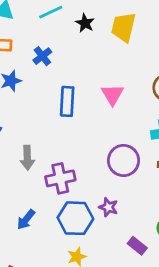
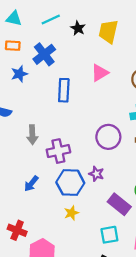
blue cross: (42, 56) -> (44, 54), size x1.5
pink triangle: (113, 95) -> (100, 73), moved, turned 30
purple rectangle: (137, 246) -> (119, 204), size x1.5

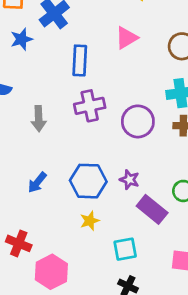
purple cross: (58, 151) -> (90, 106), moved
purple star: (96, 174) -> (129, 180), moved
cyan square: (109, 235) -> (125, 249), moved

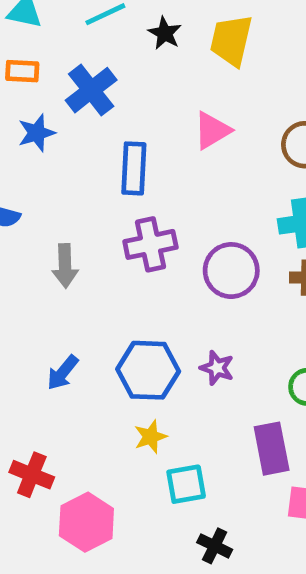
purple rectangle: (152, 209) -> (272, 449), moved, turned 40
cyan square: (125, 249) -> (186, 484), moved

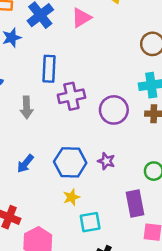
pink triangle: (212, 130) -> (81, 18), moved
blue rectangle: (134, 168) -> (49, 69), moved

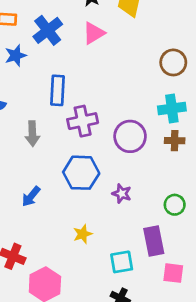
blue hexagon: (70, 162) -> (81, 173), moved
cyan square: (90, 222) -> (122, 262), moved

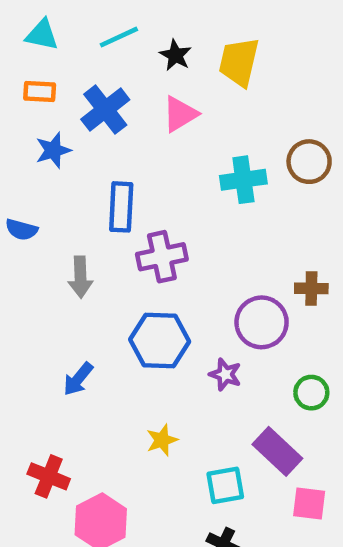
cyan cross: (172, 109) -> (243, 180), moved
purple circle: (130, 136) -> (262, 322), moved
purple rectangle: (154, 241) -> (277, 451), turned -36

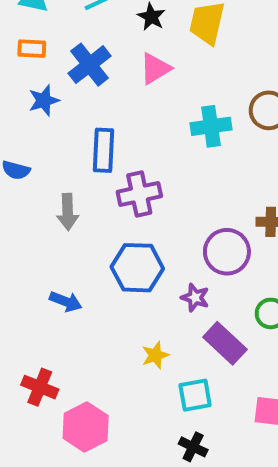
blue arrow: (78, 379) -> (66, 302), turned -108
yellow star: (162, 440) -> (155, 355), moved
purple rectangle: (277, 451) -> (225, 343), moved

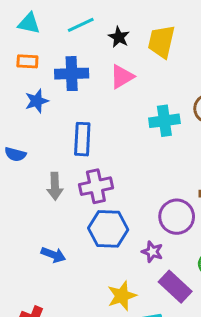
blue cross: (90, 65) -> (72, 74), turned 36
purple cross: (139, 194) -> (96, 186), moved
yellow star: (155, 355) -> (122, 296), size x1.4

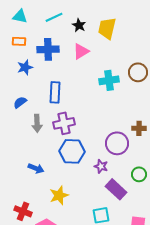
blue semicircle: (15, 154) -> (20, 102), moved, turned 128
yellow star: (122, 296) -> (59, 195), moved

